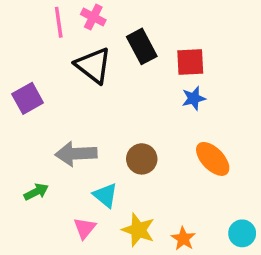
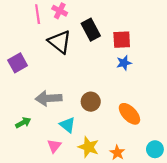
orange ellipse: (213, 159) -> (129, 114), moved

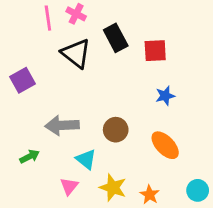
blue star: (124, 63) -> (165, 96), moved

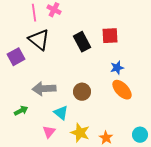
black rectangle: (116, 38) -> (82, 42), moved
black triangle: (76, 53) -> (39, 40), moved
orange ellipse: (165, 145) -> (122, 90), moved

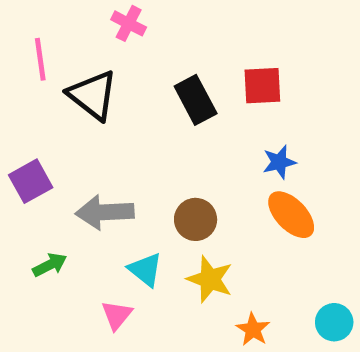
pink line: (34, 13) -> (40, 59), moved
purple square: (16, 57) -> (31, 181), moved
yellow star: (80, 133) -> (210, 279), moved

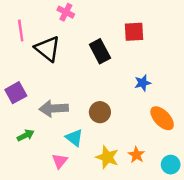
red square: (262, 86) -> (134, 32), moved
orange ellipse: (291, 215) -> (162, 118), moved
yellow star: (210, 279) -> (107, 157), moved
orange star: (253, 329) -> (136, 155), moved

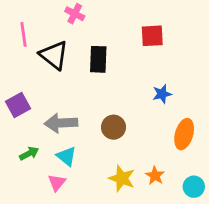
black rectangle: (100, 51) -> (98, 59), moved, turned 30
orange ellipse: (162, 118) -> (184, 134), turned 60
cyan triangle: (74, 138) -> (66, 156), moved
pink triangle: (60, 161) -> (57, 183), moved

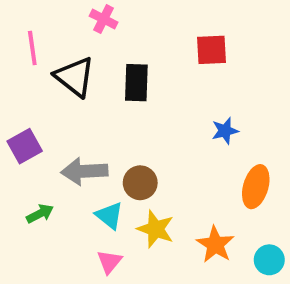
brown circle: (113, 127) -> (140, 183), moved
cyan triangle: (66, 156) -> (109, 216), moved
orange star: (155, 176) -> (215, 244), size x1.4
yellow star: (122, 178) -> (156, 229), moved
pink triangle: (57, 183) -> (109, 262), moved

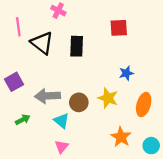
yellow star: (156, 229) -> (108, 98), moved

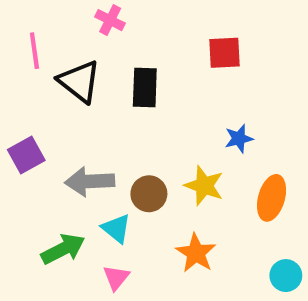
green arrow: (23, 120) -> (63, 249), moved, size x1.5
orange star: (121, 137) -> (196, 253), moved

